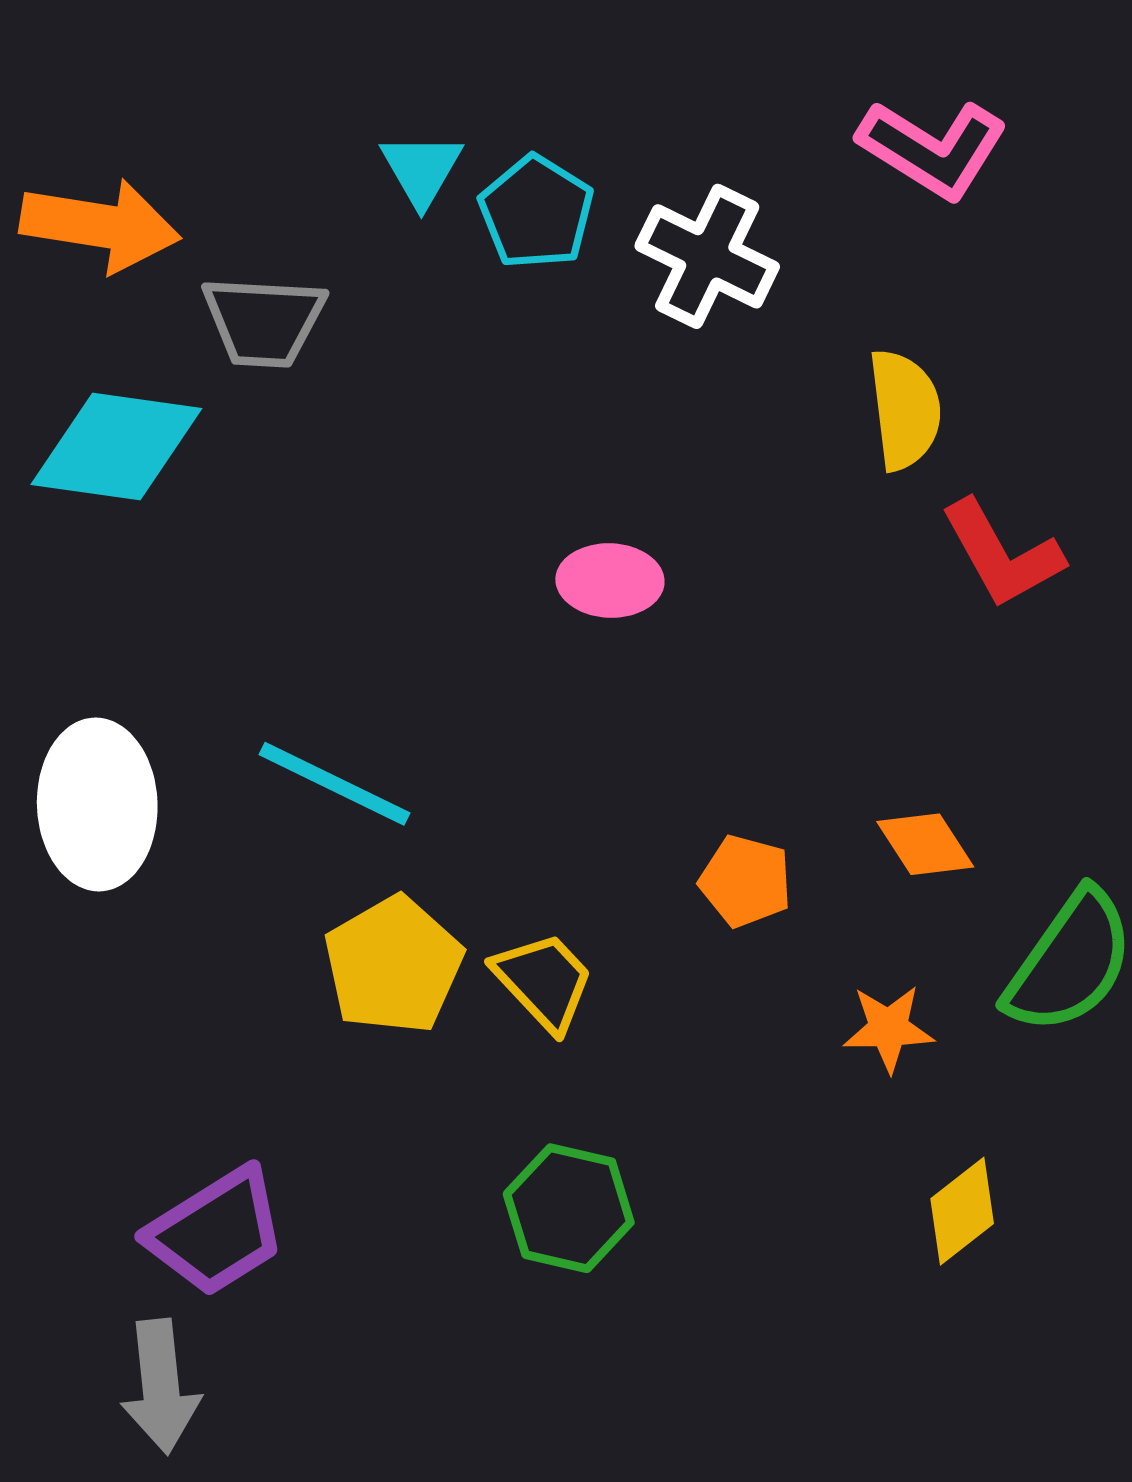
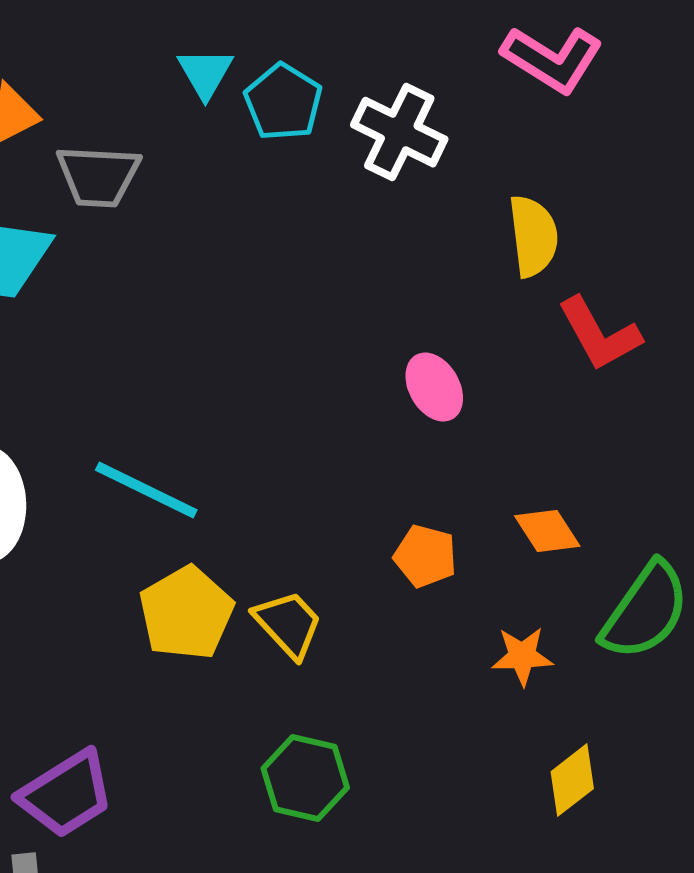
pink ellipse: (610, 581) -> (434, 387), moved, turned 58

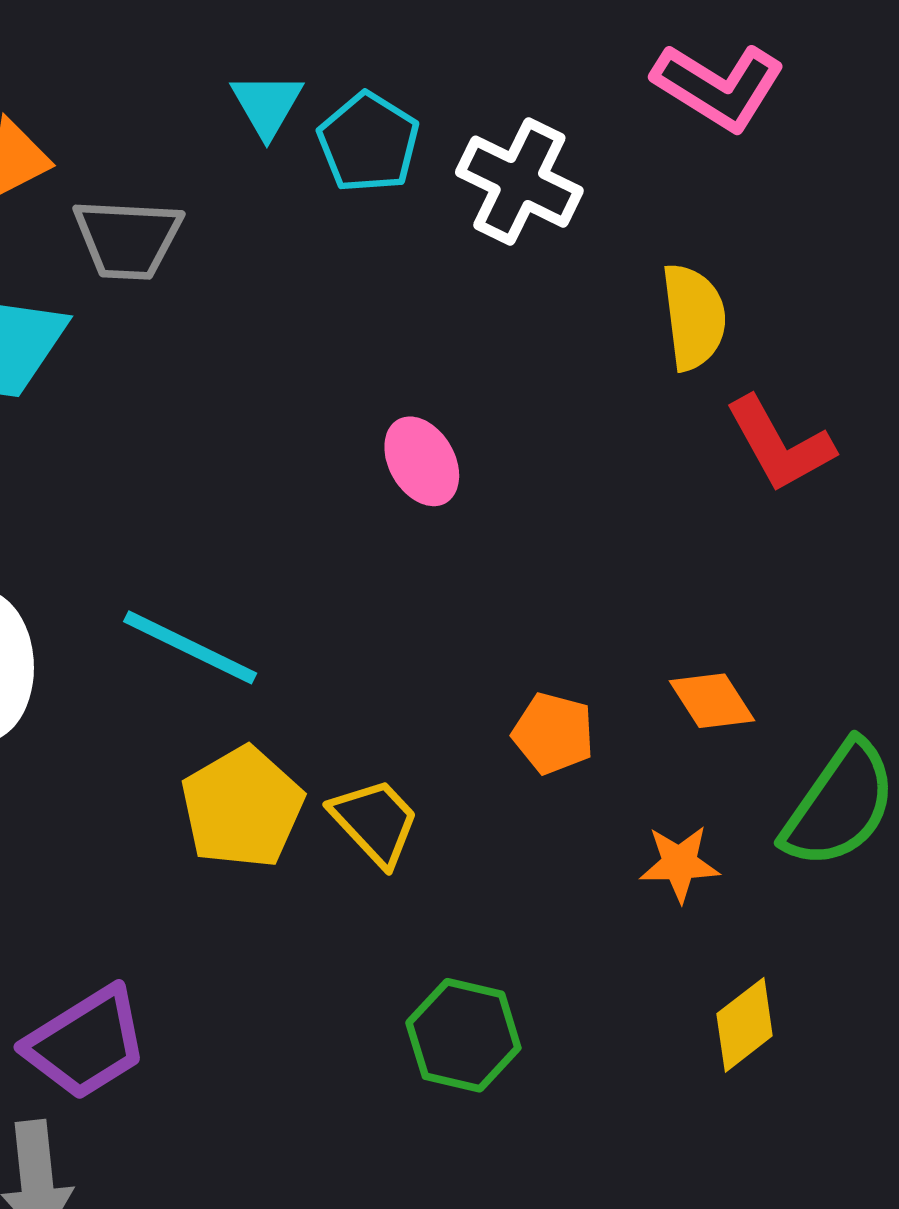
pink ellipse: (434, 387) -> (422, 461), moved
green hexagon: (305, 778) -> (463, 1035), moved

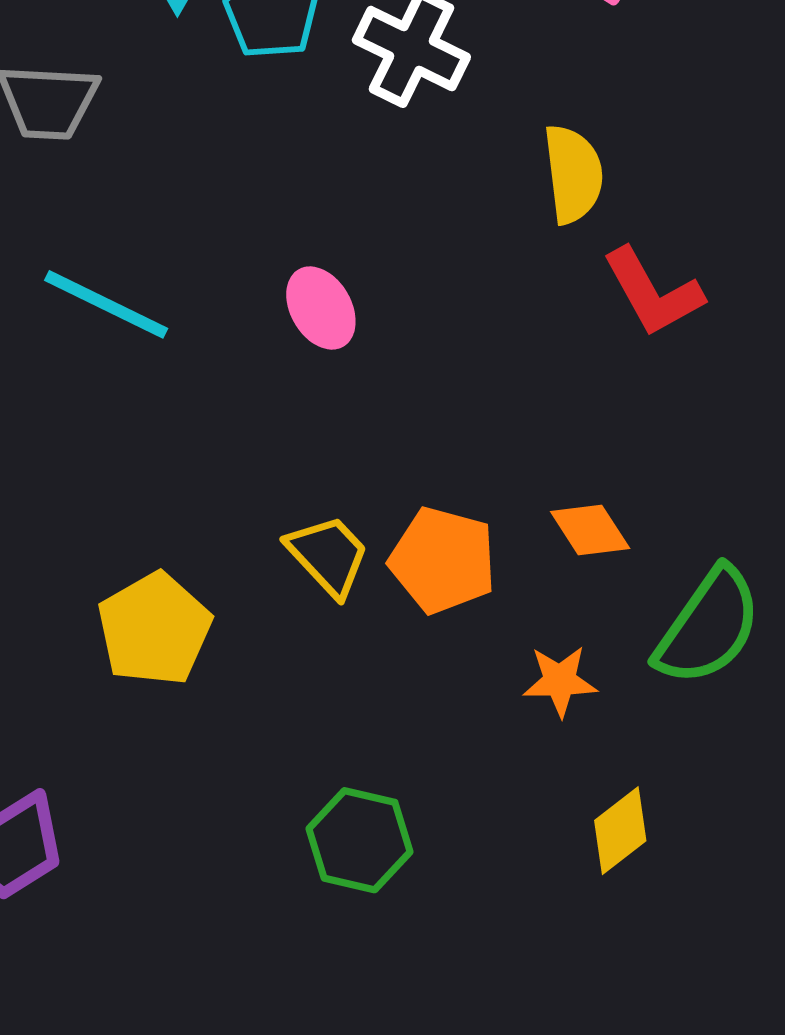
cyan line: (190, 647) -> (106, 304), moved
orange pentagon: (553, 733) -> (443, 560), size x1.4
yellow trapezoid: (375, 822) -> (328, 555), moved

